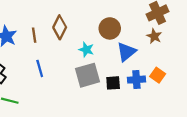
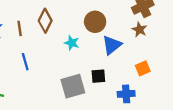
gray square: (87, 75) -> (73, 86), moved
orange square: (158, 75) -> (143, 68), turned 32
blue cross: (136, 80) -> (126, 94), moved

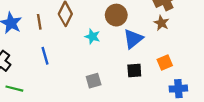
black square: (98, 76) -> (134, 70), moved
gray square: (73, 86) -> (94, 81), size x0.6
blue cross: (126, 94) -> (178, 89), moved

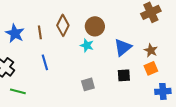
brown circle: (116, 15) -> (95, 26), moved
brown star: (161, 23) -> (151, 50), moved

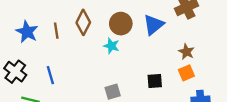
blue triangle: (123, 47) -> (154, 25), moved
blue line: (45, 62) -> (50, 75), moved

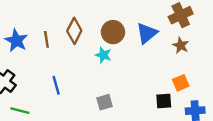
brown star: (186, 52) -> (181, 45), moved
blue line: (50, 75) -> (56, 85), moved
black square: (155, 81) -> (164, 101), moved

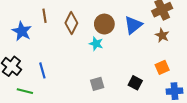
brown line: (46, 39) -> (44, 16), moved
blue line: (56, 85) -> (42, 70), moved
black square: (164, 101) -> (135, 83), moved, turned 32

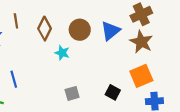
brown star: (162, 35) -> (141, 42), size x1.5
cyan star: (96, 44) -> (62, 53), moved
orange square: (162, 67) -> (141, 76), size x1.5

